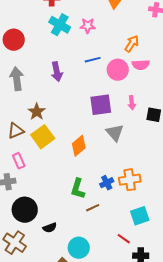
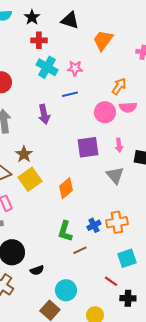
blue line: (93, 60) -> (70, 94), moved
gray triangle: (115, 133) -> (115, 175), moved

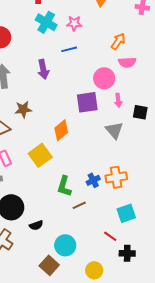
pink circle: (105, 112) -> (104, 78), moved
brown star: (24, 154) -> (23, 109), turned 30
yellow square: (30, 179) -> (40, 155), moved
orange diamond: (66, 188) -> (61, 130), moved

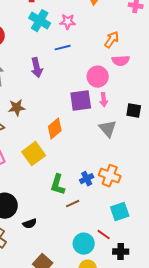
pink arrow: (118, 100) -> (104, 100), moved
orange cross: (116, 177) -> (110, 176), turned 30
cyan circle: (65, 245) -> (84, 244), moved

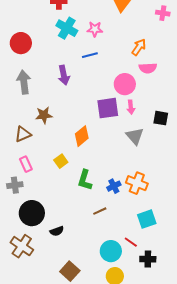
yellow square: (34, 154) -> (61, 161), size x0.6
green L-shape: (58, 185) -> (85, 180), moved

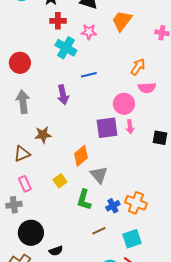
pink star: (95, 29) -> (89, 32), moved
gray triangle: (135, 136) -> (99, 175), moved
cyan square: (147, 219) -> (132, 239), moved

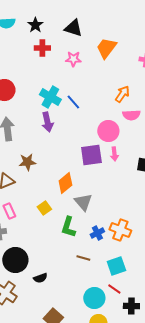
cyan cross: (66, 48) -> (50, 97), moved
blue line: (89, 75) -> (73, 102), turned 63
brown line: (99, 231) -> (83, 258), turned 40

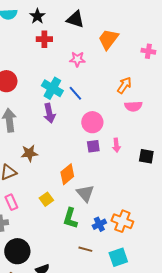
pink star: (73, 59) -> (77, 59), moved
pink circle: (108, 131) -> (92, 122), moved
purple square: (91, 155) -> (93, 146), size x0.6

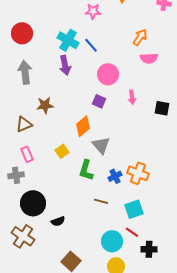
purple square: (93, 146) -> (99, 101), moved, turned 32

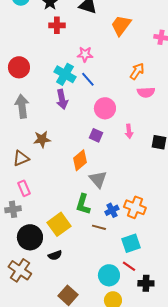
pink star: (93, 11) -> (85, 54), moved
yellow square: (62, 151) -> (59, 224), moved, size x1.6
brown line: (101, 201) -> (99, 227), moved

